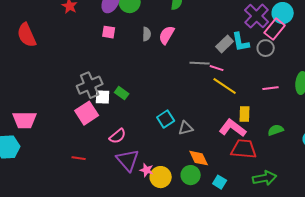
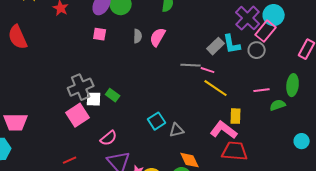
green semicircle: (276, 130) -> (278, 105), moved
red line: (79, 158) -> (70, 160), turned -32

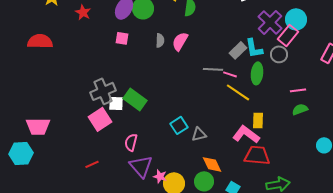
red semicircle: (18, 37) -> (40, 41), turned 115
green ellipse: (293, 85) -> (257, 73), moved
pink line: (262, 90) -> (298, 90), moved
green rectangle: (113, 95) -> (135, 99), size x1.6
pink semicircle: (109, 138) -> (131, 142), turned 144

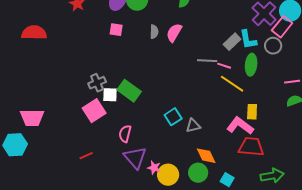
gray cross: (103, 91) -> (97, 83), size x0.7

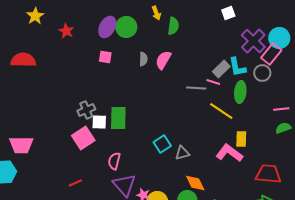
pink line: (224, 66) -> (213, 82), moved
green rectangle: (129, 91) -> (118, 118), turned 55
red trapezoid: (251, 147) -> (268, 174), moved

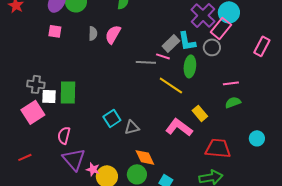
gray cross: (86, 110) -> (36, 84), turned 30
yellow rectangle: (241, 139) -> (200, 113), moved, turned -42

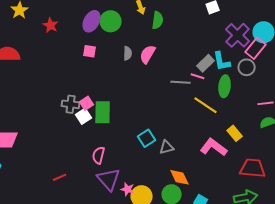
white square: (49, 96) -> (84, 116), turned -35
pink square: (33, 112) -> (87, 103), moved, size x0.6

